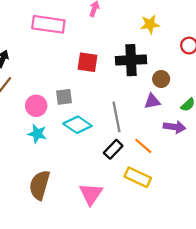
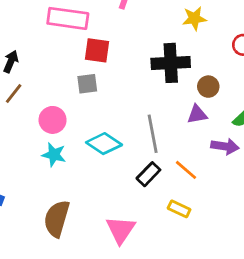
red square: (87, 62) -> (97, 50), moved
gray square: (64, 97) -> (87, 84), moved
yellow rectangle: (138, 177) -> (179, 209), size x0.7

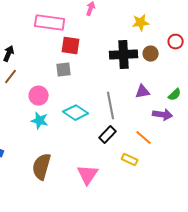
brown circle: (208, 87) -> (151, 54), moved
orange line: (186, 170) -> (144, 138), moved

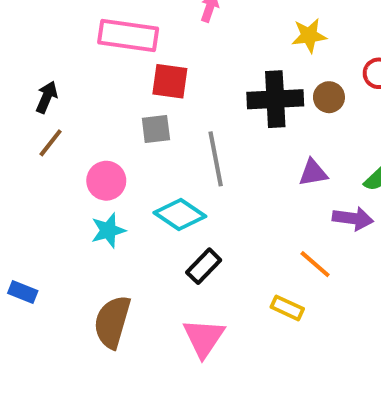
gray line: (111, 106) -> (216, 159), moved
cyan star: (40, 121) -> (108, 230), turned -30
black rectangle: (108, 135) -> (204, 266), moved

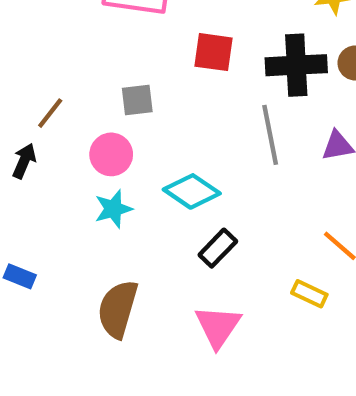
red square: (170, 81) -> (214, 52), moved
black arrow: (47, 97) -> (24, 161), moved
gray square: (156, 129) -> (137, 100), moved
gray line: (216, 159) -> (270, 135), moved

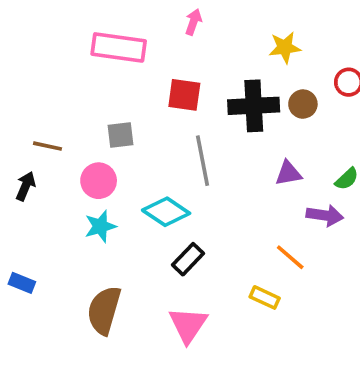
brown line: (50, 113) -> (47, 146), turned 64
gray line: (270, 135) -> (203, 161), moved

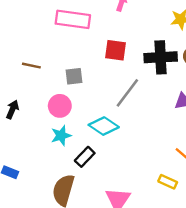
brown line: (47, 146) -> (31, 66), moved
gray line: (203, 161) -> (127, 93), turned 48
black rectangle: (188, 259) -> (85, 157), moved

